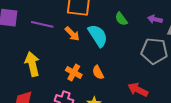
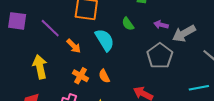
purple line: (42, 24) -> (50, 28), turned 30
orange arrow: (72, 34) -> (74, 46), moved
gray pentagon: (154, 51) -> (160, 56), turned 30

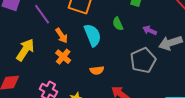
yellow arrow: (40, 67) -> (25, 50), turned 35
orange cross: (80, 76) -> (63, 57), moved
orange semicircle: (104, 76) -> (97, 70), moved, turned -80

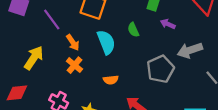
purple arrow: (150, 30) -> (168, 24), moved

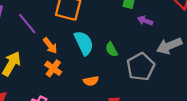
green semicircle: (133, 30) -> (111, 49), moved

